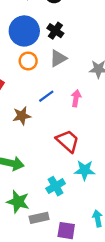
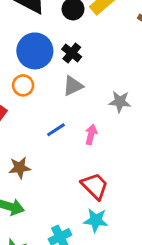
orange circle: (28, 61) -> (23, 85), moved
brown star: (22, 116) -> (20, 168), moved
red trapezoid: (68, 141) -> (95, 186), moved

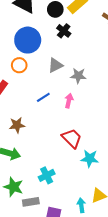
black cross: (72, 53) -> (64, 31), moved
gray star: (120, 102) -> (78, 76), moved
cyan star: (96, 220) -> (90, 158), moved

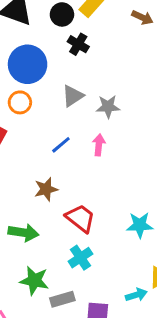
brown star: (17, 125) -> (46, 189), moved
red trapezoid: (72, 138) -> (80, 218), moved
cyan arrow: (81, 205) -> (136, 295), turned 88

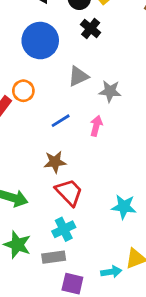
orange circle: (20, 102) -> (23, 91), moved
brown star: (46, 189) -> (55, 162), moved
gray rectangle: (62, 299) -> (54, 257), moved

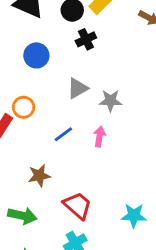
black cross: (91, 28) -> (86, 39), turned 30
blue circle: (40, 41) -> (36, 55), size x0.7
brown star: (55, 162) -> (39, 176), moved

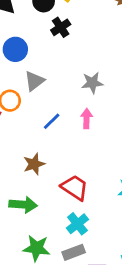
gray triangle: (78, 88) -> (34, 81), moved

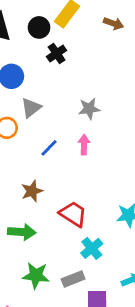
cyan cross: (77, 224) -> (92, 248), moved

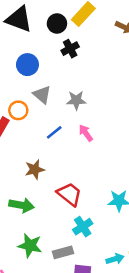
gray triangle: (31, 108) -> (42, 95), turned -48
gray star: (89, 109) -> (76, 100), moved
pink arrow: (84, 145) -> (86, 133), turned -42

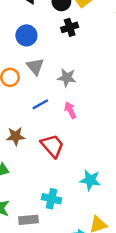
red trapezoid: (69, 194) -> (52, 146), moved
cyan cross: (83, 227) -> (52, 199), turned 36

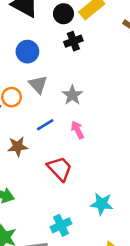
gray star: (67, 78) -> (72, 95), turned 30
brown star: (16, 136) -> (18, 147), moved
cyan cross: (52, 199) -> (61, 225), turned -36

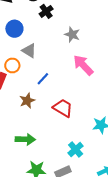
gray star: (72, 95) -> (72, 35), moved
pink arrow: (77, 130) -> (83, 65), moved, size x1.6

